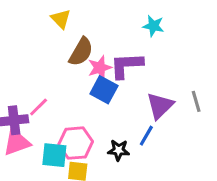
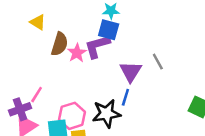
blue square: (104, 90) -> (109, 30), moved
black star: (119, 150) -> (106, 114), size x1.6

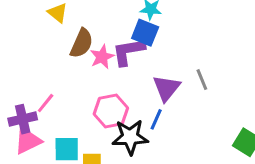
pink hexagon: (72, 116) -> (111, 111), moved

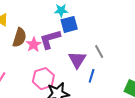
blue square: (145, 33) -> (69, 24), moved, turned -30
blue line: (156, 119) -> (92, 76), moved

